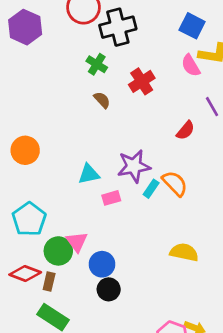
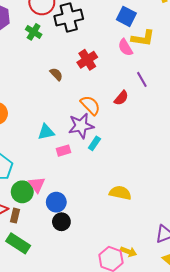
green cross: (97, 64) -> (34, 32), moved
orange semicircle: (175, 183) -> (90, 105), moved

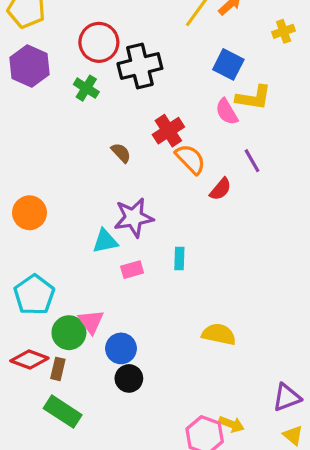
orange semicircle: (90, 105) -> (190, 159), moved
purple star: (81, 126) -> (134, 217), moved
cyan rectangle: (94, 143) -> (179, 259), turned -32

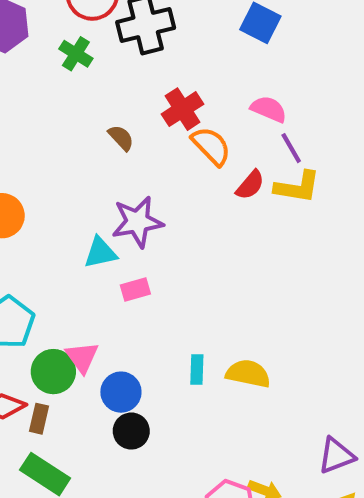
yellow L-shape: (254, 98) -> (297, 187), moved
pink semicircle: (227, 112) -> (269, 109), moved, turned 144
cyan rectangle: (179, 259) -> (197, 369), moved

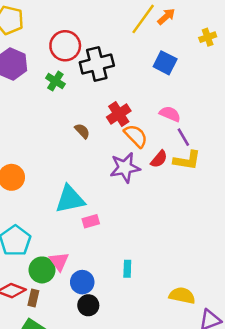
purple star: (137, 222) -> (125, 168), moved
cyan triangle: (100, 253) -> (70, 199), size x1.5
yellow semicircle: (248, 374) -> (182, 296), moved

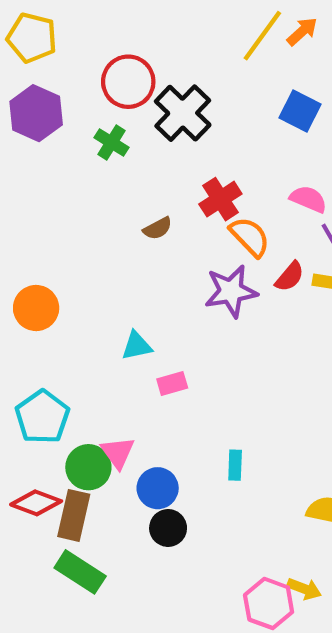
black cross: (97, 64) -> (183, 113), turned -32
brown semicircle: (82, 131) -> (158, 228), turned 105
cyan triangle: (70, 199) -> (137, 346), size x0.6
brown rectangle: (33, 298) -> (74, 515), size x1.6

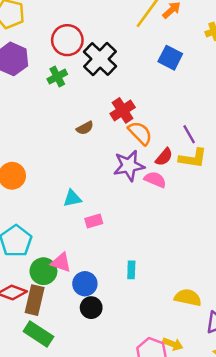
green cross: (111, 142) -> (57, 77), turned 30
pink semicircle: (308, 199) -> (155, 180), moved
pink triangle: (118, 453) -> (61, 262), turned -35

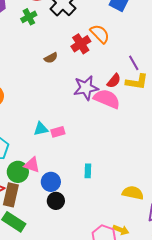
orange semicircle: (140, 133) -> (100, 34), moved
pink semicircle: (155, 180) -> (107, 99), size x1.5
cyan triangle: (72, 198) -> (41, 129), moved

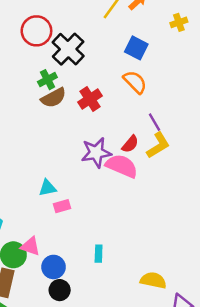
green cross: (29, 17) -> (47, 80), moved
orange semicircle: (100, 34) -> (135, 82), moved
brown semicircle: (51, 58) -> (54, 98), moved, size x1.5
yellow L-shape: (137, 82) -> (158, 145), turned -40
cyan triangle: (41, 129) -> (47, 188), moved

